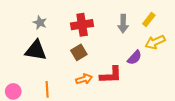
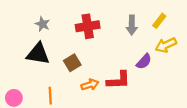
brown square: (79, 52) -> (72, 63), moved

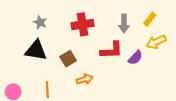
red L-shape: (119, 80) -> (112, 50), moved

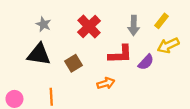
red cross: (83, 24) -> (89, 26), turned -35
orange arrow: (85, 79) -> (106, 83), moved

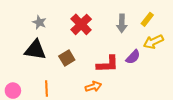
red L-shape: (120, 54) -> (108, 64), moved
orange arrow: (106, 83) -> (93, 86), moved

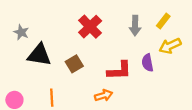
gray star: (39, 22) -> (21, 32), moved
purple semicircle: (133, 57) -> (148, 63), turned 126

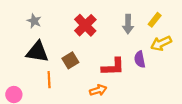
gray star: (21, 32) -> (34, 21), moved
orange line: (52, 98) -> (49, 80), moved

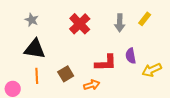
yellow arrow: (161, 43) -> (152, 70), moved
brown square: (70, 60) -> (66, 74), moved
orange line: (49, 80) -> (37, 76), moved

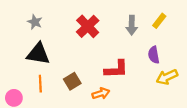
purple semicircle: (131, 56) -> (154, 55), moved

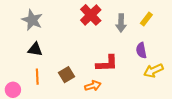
gray star: (35, 22) -> (32, 20), size x1.5
red cross: (88, 26) -> (91, 15), moved
black triangle: (38, 54) -> (35, 49), size x0.7

